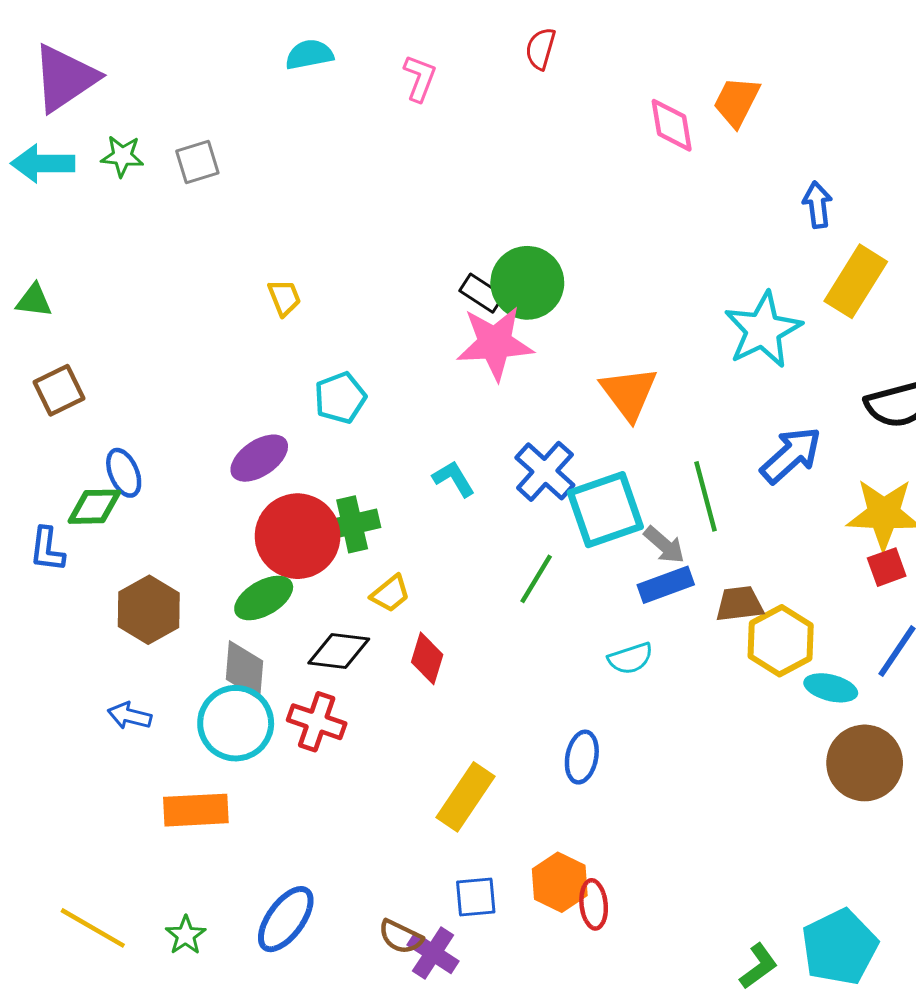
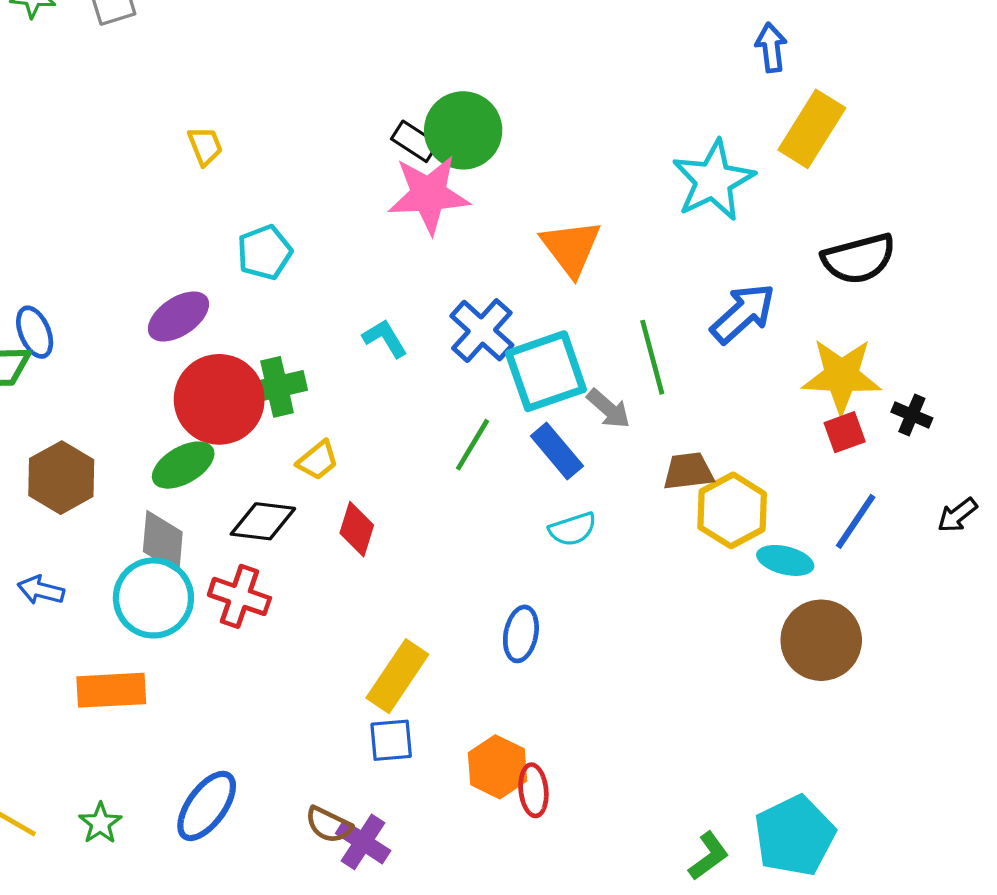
blue rectangle: (666, 585) -> (557, 451), moved, turned 70
blue square: (476, 897) -> (391, 740), moved

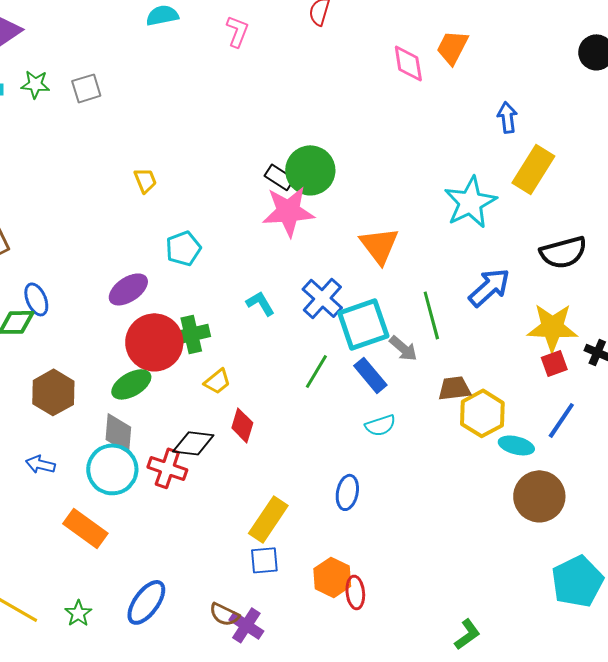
black diamond: (263, 521) -> (193, 443), moved
orange rectangle: (111, 690) -> (85, 528), turned 39
cyan pentagon: (795, 836) -> (577, 581), moved

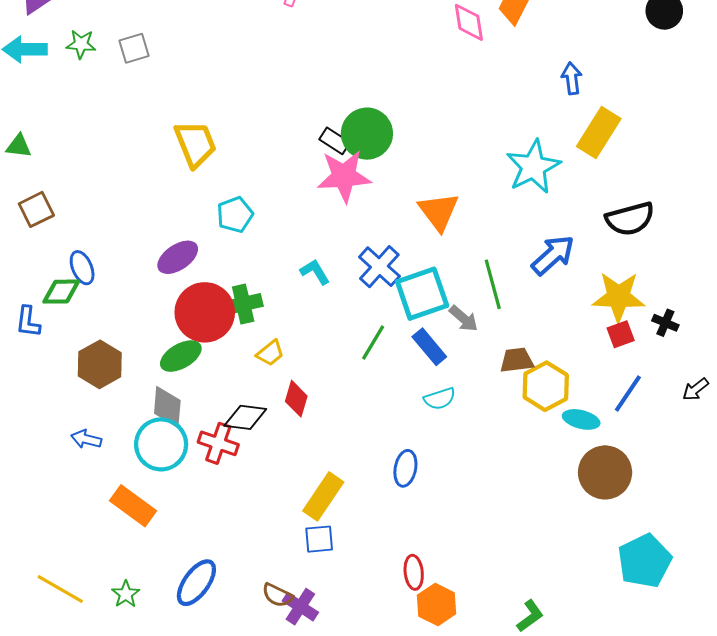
yellow trapezoid: (145, 180) -> (195, 144), size x1.8
orange hexagon: (332, 577) -> (437, 605), moved

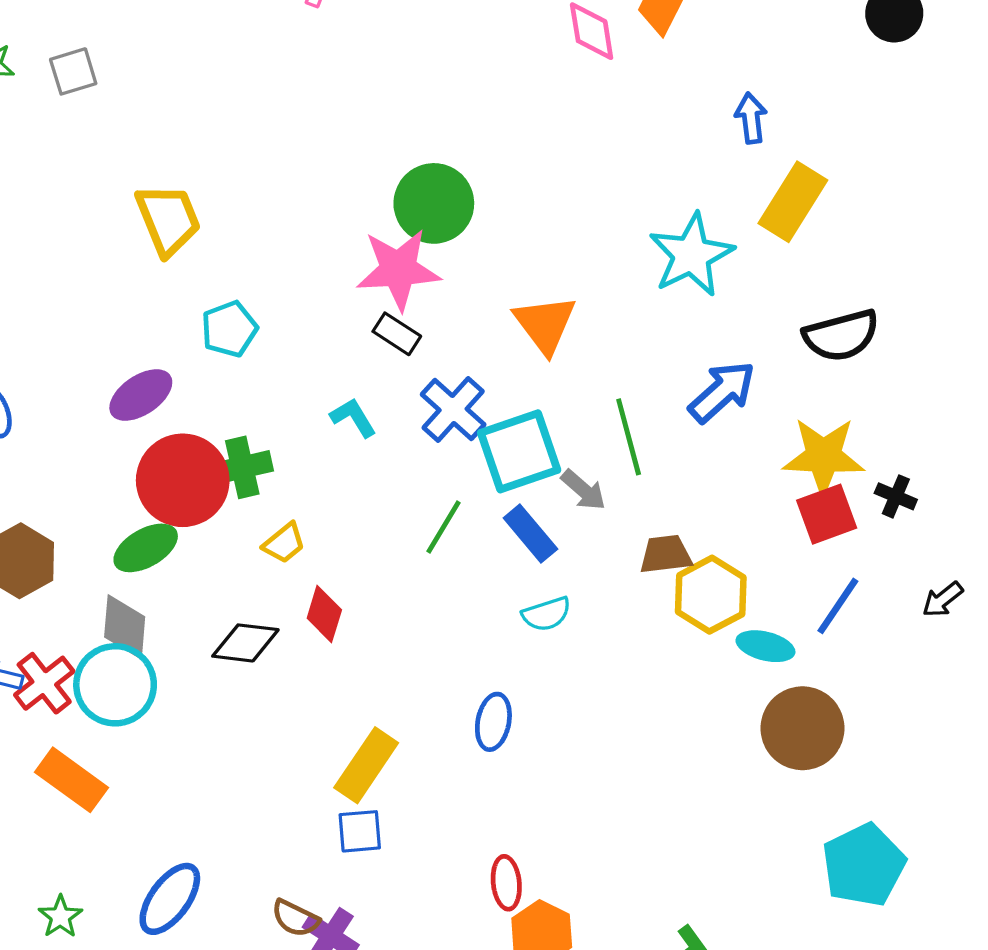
black rectangle: (335, 141) -> (397, 334), moved
red square: (621, 334) -> (827, 514), size x1.4
red cross: (218, 443) -> (44, 683), moved, turned 33

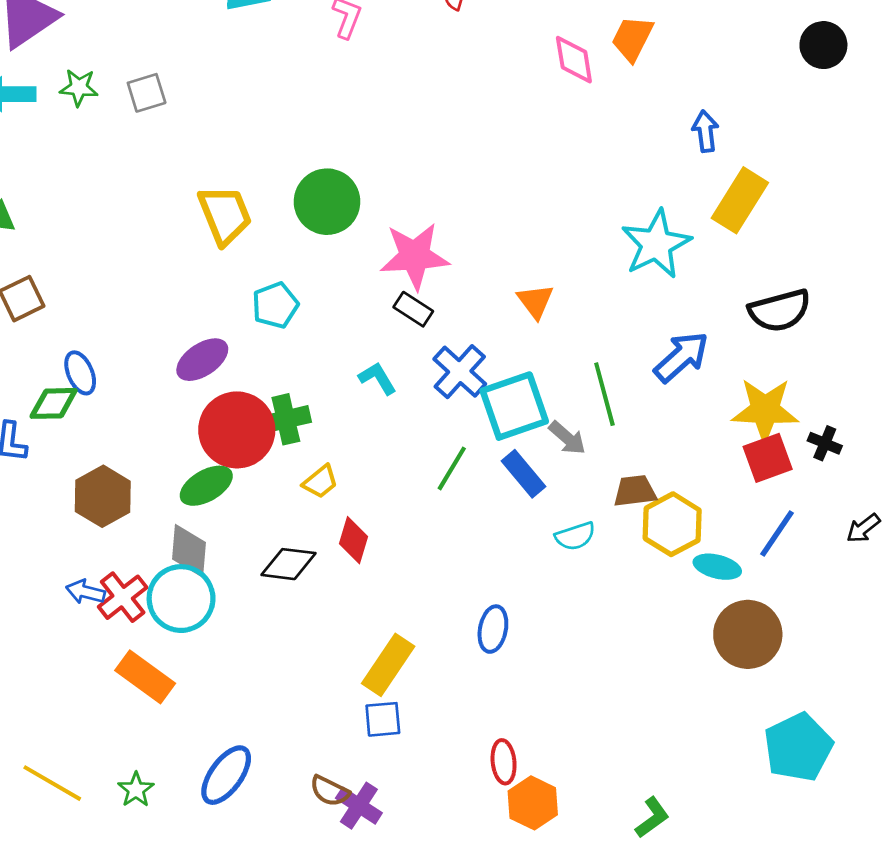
green circle: (434, 203) -> (327, 202), moved
orange triangle: (545, 324) -> (535, 301), size x0.7
cyan semicircle: (547, 614) -> (575, 536), moved

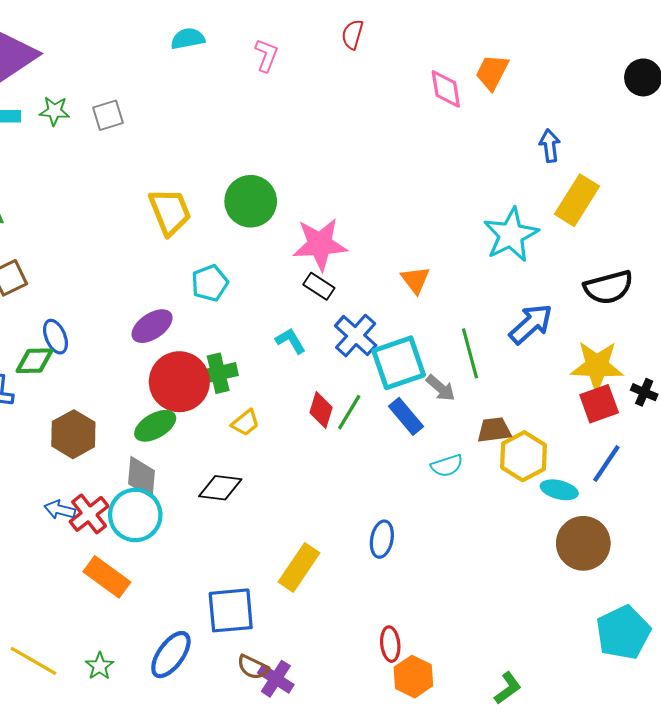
red diamond: (354, 540) -> (321, 410), moved
blue square: (383, 719) -> (231, 610), moved, size x1.6

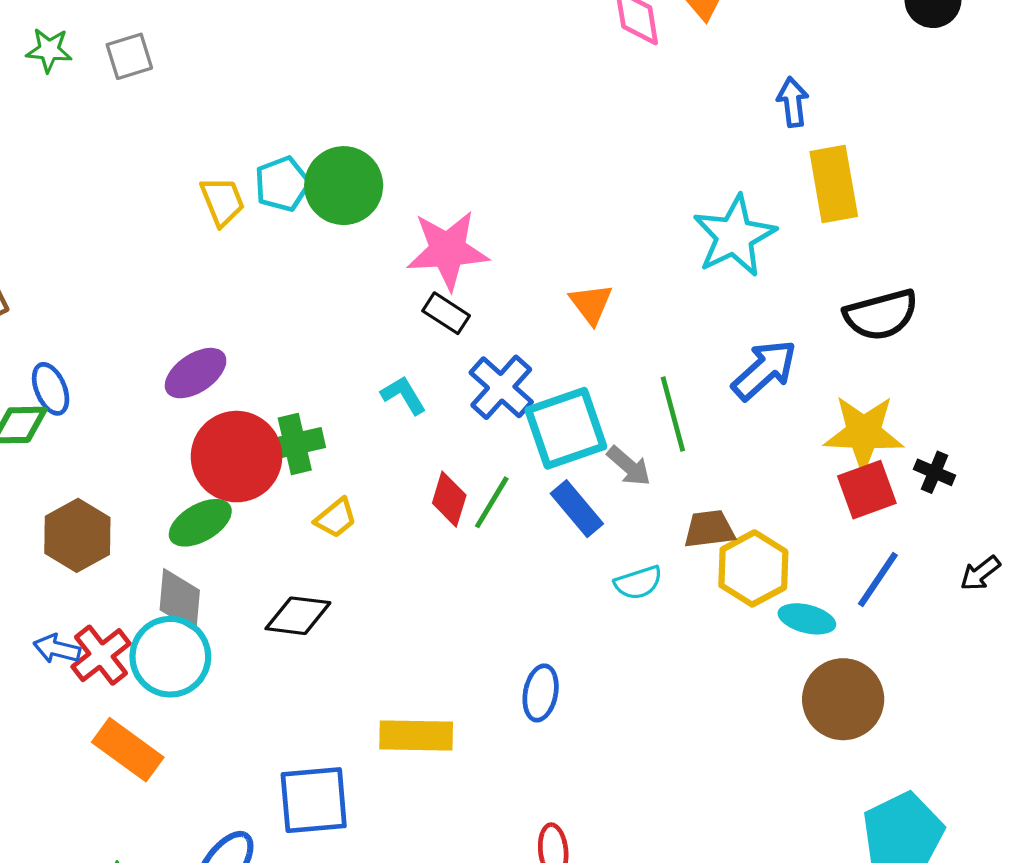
yellow rectangle: (577, 200) -> (834, 184), turned -42
yellow trapezoid: (170, 212) -> (222, 201), size x0.7
cyan pentagon: (210, 283) -> (282, 184), moved
yellow rectangle: (299, 567) -> (416, 735), turned 57

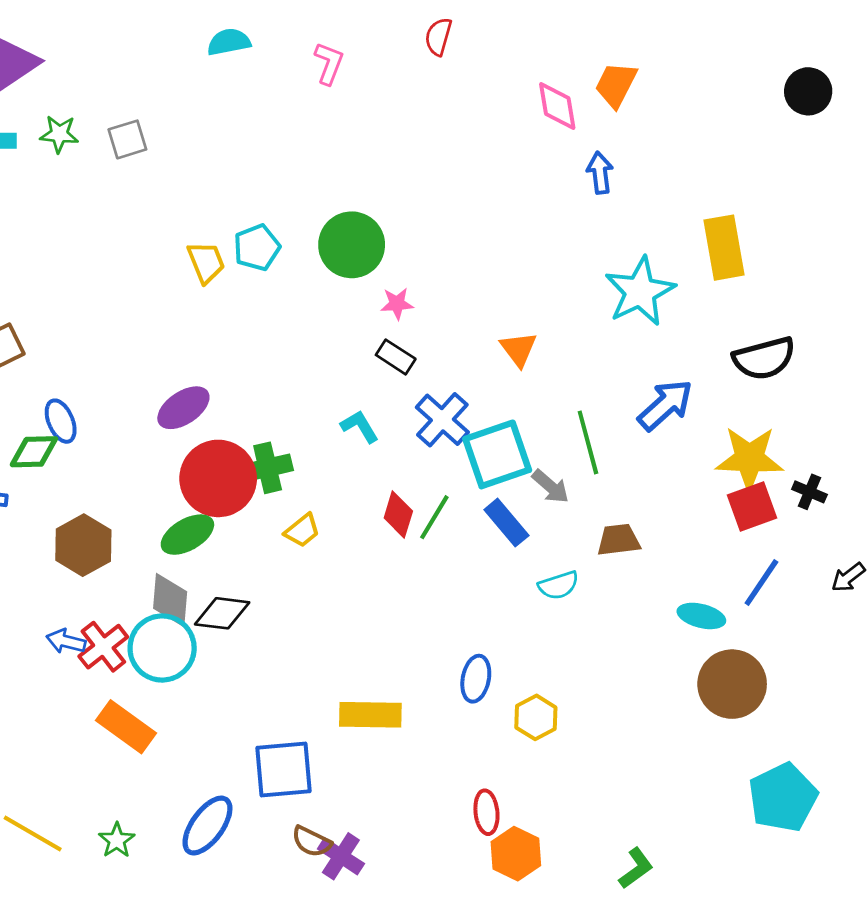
blue arrow: (793, 102) -> (600, 173), moved
green circle: (344, 186) -> (352, 245), moved
pink star: (448, 250) -> (397, 304), size x0.5
yellow hexagon: (753, 568) -> (536, 717), moved, size x0.7
black diamond: (298, 616) -> (222, 613), moved

